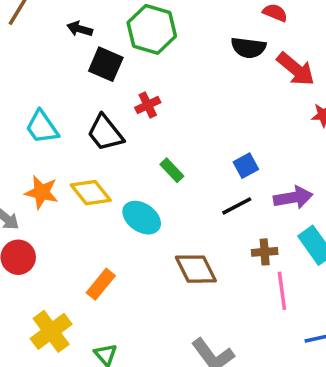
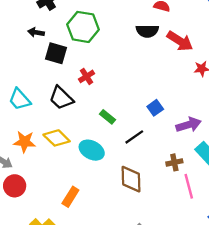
black line: (237, 206) -> (134, 137), moved
brown diamond: (196, 269) -> (131, 179), turned 32

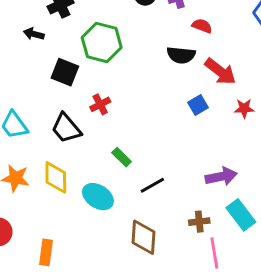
black arrow: (36, 32) -> (34, 34), moved
blue square: (155, 108) -> (198, 105), moved
yellow diamond: (57, 138) -> (56, 177), turned 40
orange rectangle: (70, 197) -> (46, 252), moved, turned -30

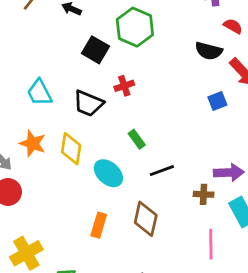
black trapezoid: (66, 128) -> (88, 103), turned -36
brown cross: (199, 222) -> (204, 194), moved
orange rectangle: (46, 252) -> (99, 225), moved

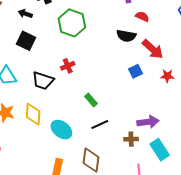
black square: (95, 50) -> (26, 41), moved
green rectangle: (137, 139) -> (91, 100), moved

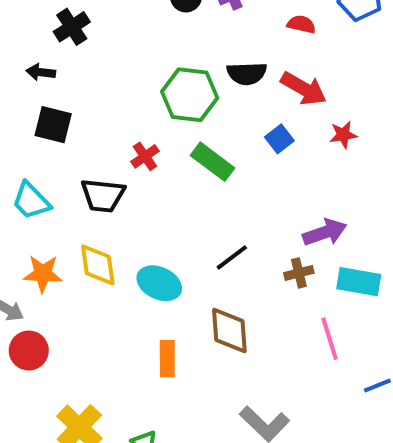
red semicircle: (142, 17) -> (301, 24), moved
green hexagon: (72, 23) -> (190, 95), moved
green rectangle: (91, 100) -> (212, 162), moved, size x1.5
cyan rectangle: (160, 150) -> (359, 282), turned -35

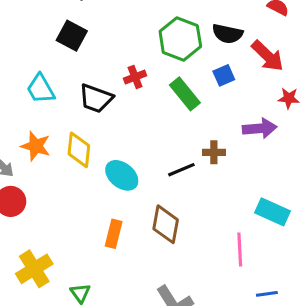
blue square: (279, 139) -> (224, 75), moved
purple arrow: (325, 233) -> (260, 128), moved
brown cross: (299, 273) -> (214, 152), moved

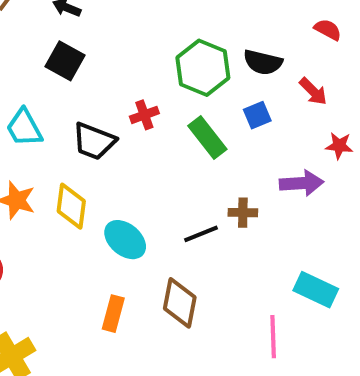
red arrow: (268, 56) -> (313, 91), size x0.7

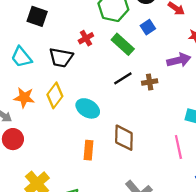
yellow diamond: (71, 206) -> (55, 95), turned 40
black line: (201, 234) -> (123, 78), moved

